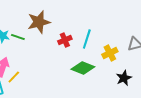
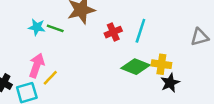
yellow cross: (110, 53) -> (161, 64), moved, turned 35
black star: (124, 78) -> (170, 83), moved

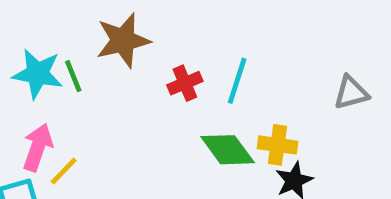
cyan star: (37, 27) -> (38, 74), size x1.5
green line: (55, 28) -> (73, 76), turned 49
green diamond: (135, 67) -> (228, 150), turned 32

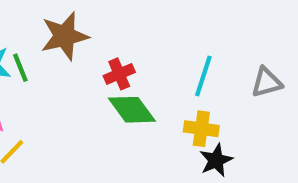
cyan line: (237, 81) -> (203, 76), moved
green diamond: (228, 150) -> (132, 110), moved

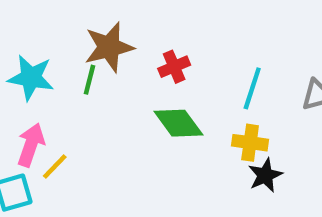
green line: (20, 68) -> (89, 80), moved, turned 36
red cross: (119, 74) -> (174, 67), moved

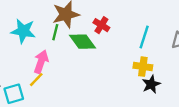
red cross: (174, 67) -> (101, 25), turned -35
green diamond: (178, 123) -> (82, 42), moved
pink arrow: (31, 145) -> (41, 62), moved

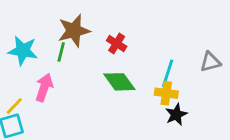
cyan line: (144, 37) -> (168, 73), moved
green diamond: (82, 42) -> (119, 82), moved
yellow line: (36, 80) -> (14, 106), moved

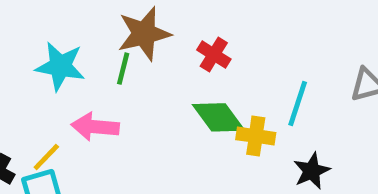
pink arrow: (44, 88) -> (95, 127), turned -104
yellow cross: (166, 93) -> (256, 136), moved

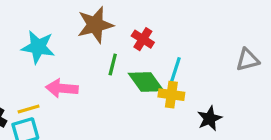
green line: (123, 69) -> (113, 65), moved
cyan line: (298, 103) -> (175, 72), moved
yellow line: (46, 157) -> (29, 109), turned 30

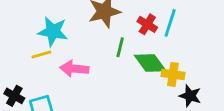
cyan line: (175, 72) -> (170, 23), moved
yellow line: (29, 109) -> (41, 54), moved
black star: (210, 118) -> (190, 96), moved, turned -30

